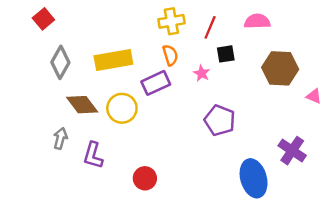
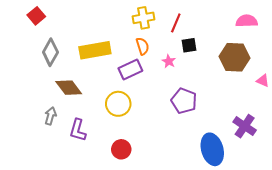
pink semicircle: (257, 21) -> (247, 21), moved
yellow circle: (122, 108) -> (118, 104), moved

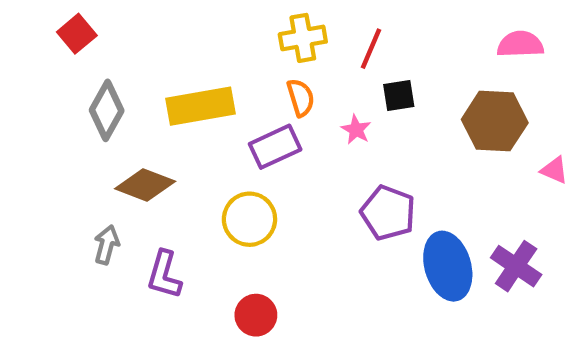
brown diamond: (69, 88) -> (145, 185), turned -32
blue ellipse: (212, 149) -> (448, 266), moved

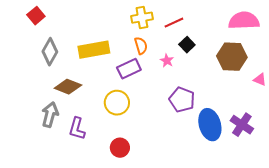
pink semicircle: (520, 44) -> (244, 21), size x1.4
red line: (371, 49) -> (174, 23), turned 42
black square: (399, 96) -> (187, 45), turned -35
gray arrow: (107, 245) -> (50, 115), size x1.4

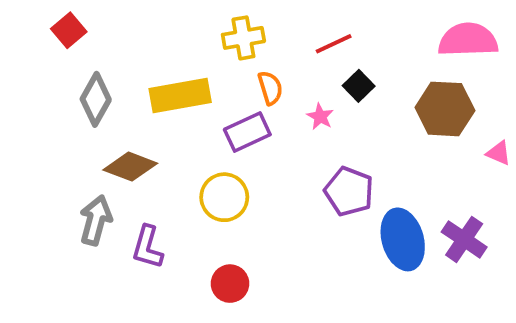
yellow cross: (142, 18) -> (243, 38), moved

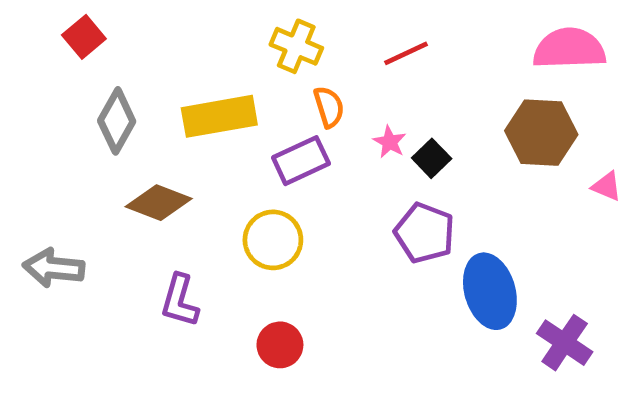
yellow cross: (243, 38) -> (296, 46), turned 33
black square: (359, 86) -> (432, 158), moved
gray arrow: (96, 220) -> (54, 268), moved, turned -99
purple cross: (464, 239) -> (565, 343), moved

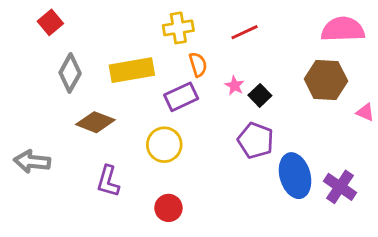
yellow cross: (296, 46) -> (178, 28), turned -32
purple cross: (565, 343) -> (340, 187), moved

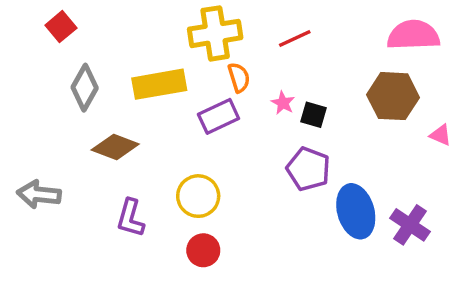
yellow cross: (178, 28) -> (215, 33), size x1.4
black square: (260, 95) -> (313, 115), turned -30
yellow circle: (164, 145) -> (198, 196), moved

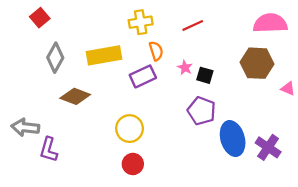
yellow cross: (215, 33) -> (141, 22), size x0.7
purple L-shape: (130, 218) -> (49, 150), moved

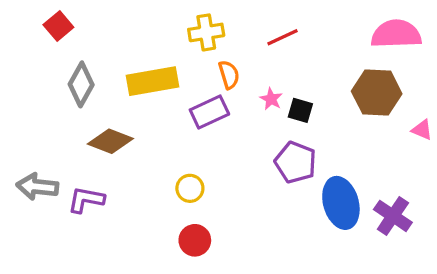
yellow circle: (130, 129) -> (190, 188), size x0.7
purple L-shape: (49, 150) -> (86, 200), moved, turned 85

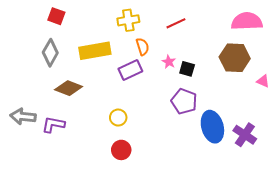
red square: (58, 26) -> (56, 16), moved, turned -30

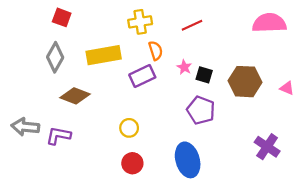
brown hexagon: (235, 58) -> (245, 82), moved
blue ellipse: (212, 127) -> (188, 160), moved

